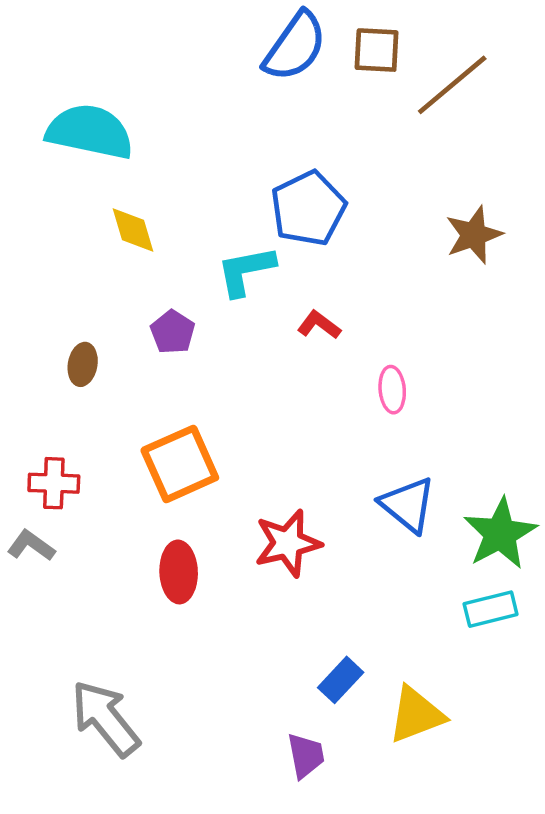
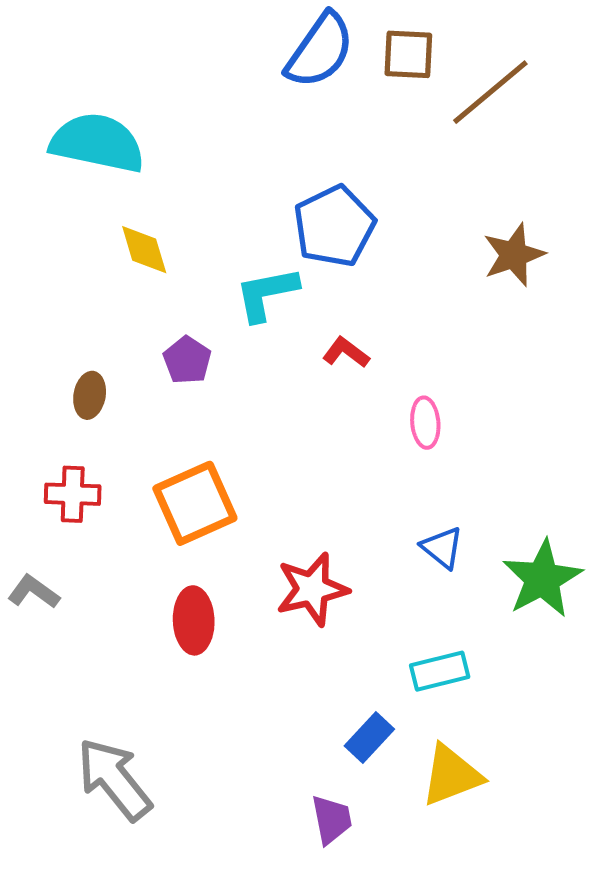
red cross: (54, 483) -> (73, 494), moved
blue triangle: (408, 505) -> (442, 548), size x0.7
cyan rectangle: (491, 609) -> (440, 671), moved

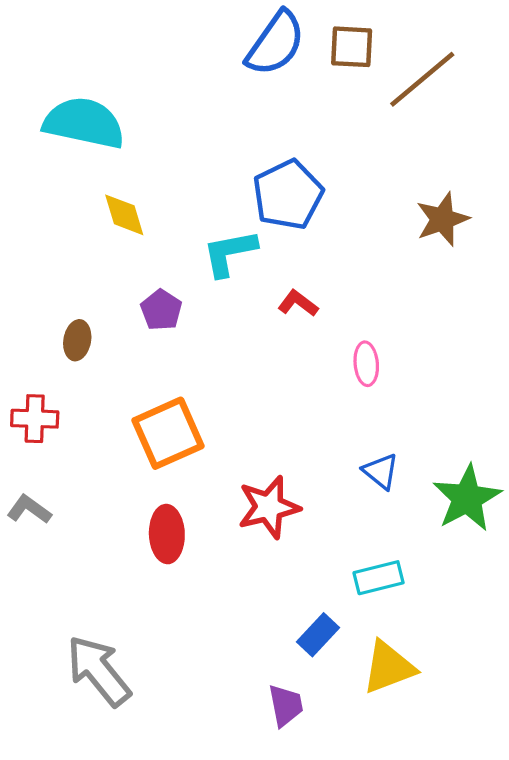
red cross: (73, 494) -> (35, 419), moved

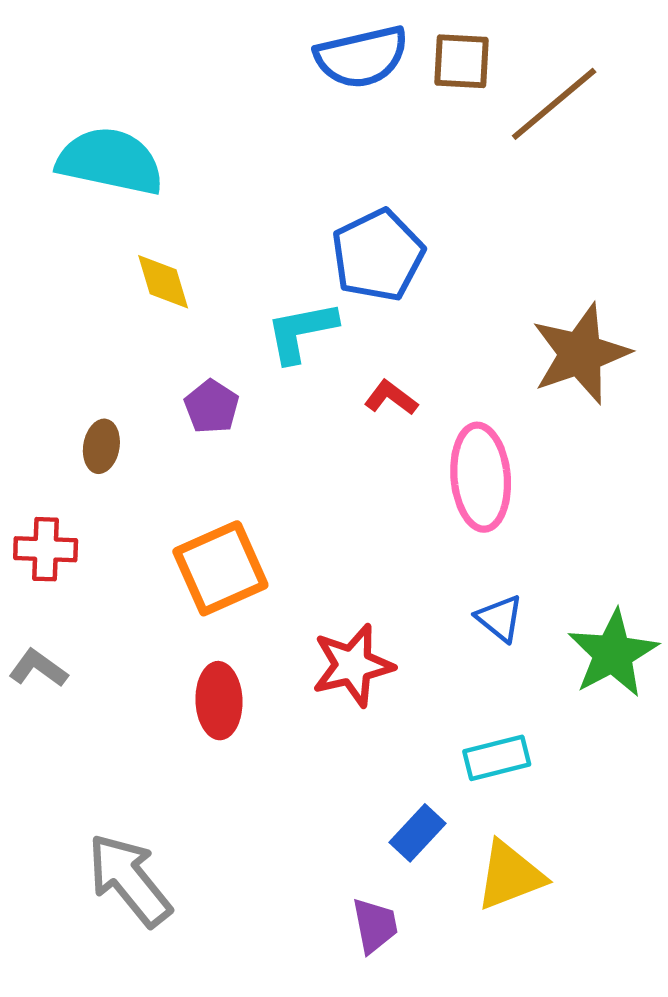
blue semicircle: (276, 43) -> (362, 57), turned 42
brown star: (442, 219) -> (581, 354), moved, size x1.4
pink ellipse: (366, 364) -> (481, 477), size x1.8

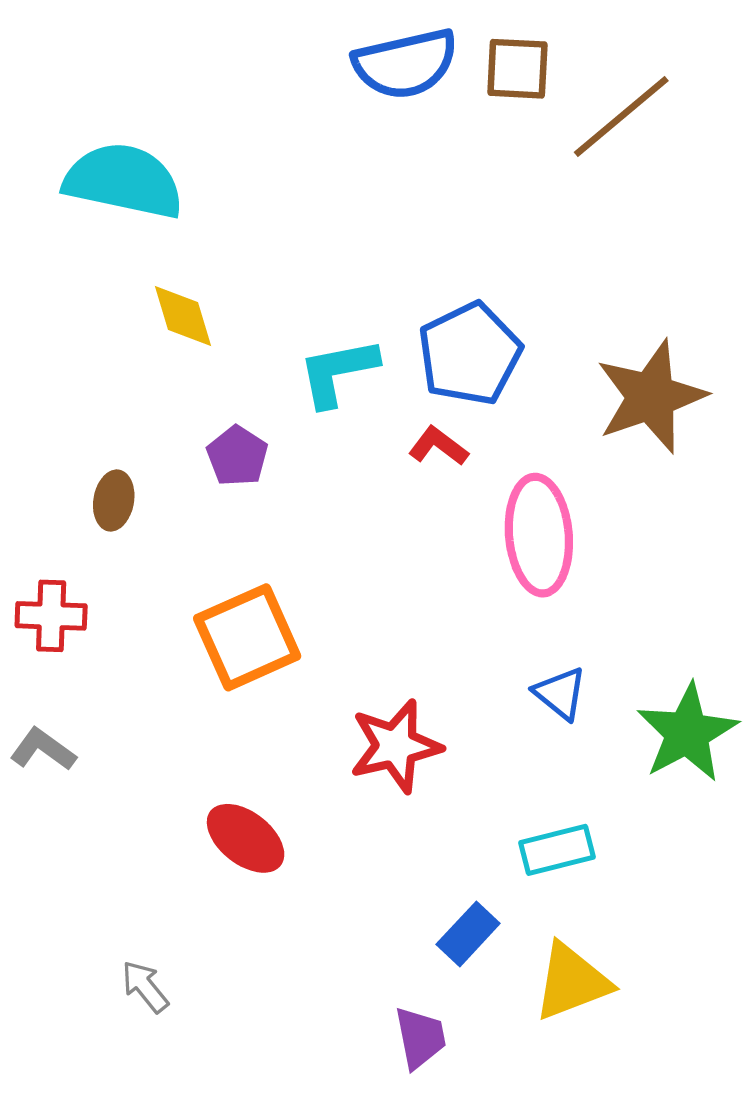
blue pentagon: (378, 255) -> (470, 354), moved
red ellipse: (219, 701) -> (246, 838), moved, turned -50
gray arrow: (129, 880) -> (145, 987), size x0.5

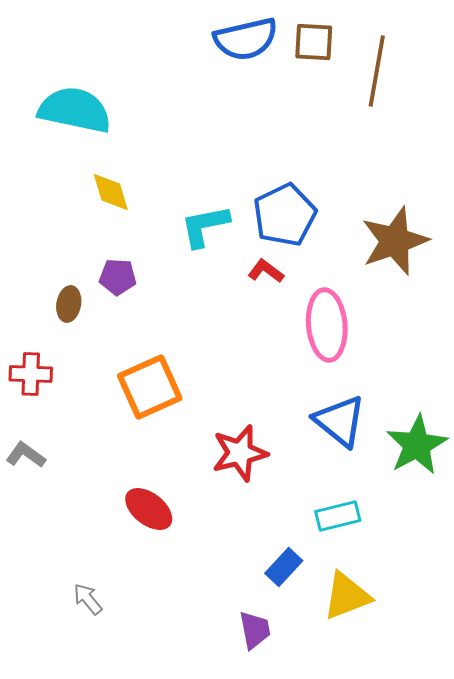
brown line: (621, 117) -> (377, 71), turned -40
purple pentagon: (237, 456) -> (118, 277), moved, turned -30
blue triangle: (560, 693) -> (340, 421), size x1.6

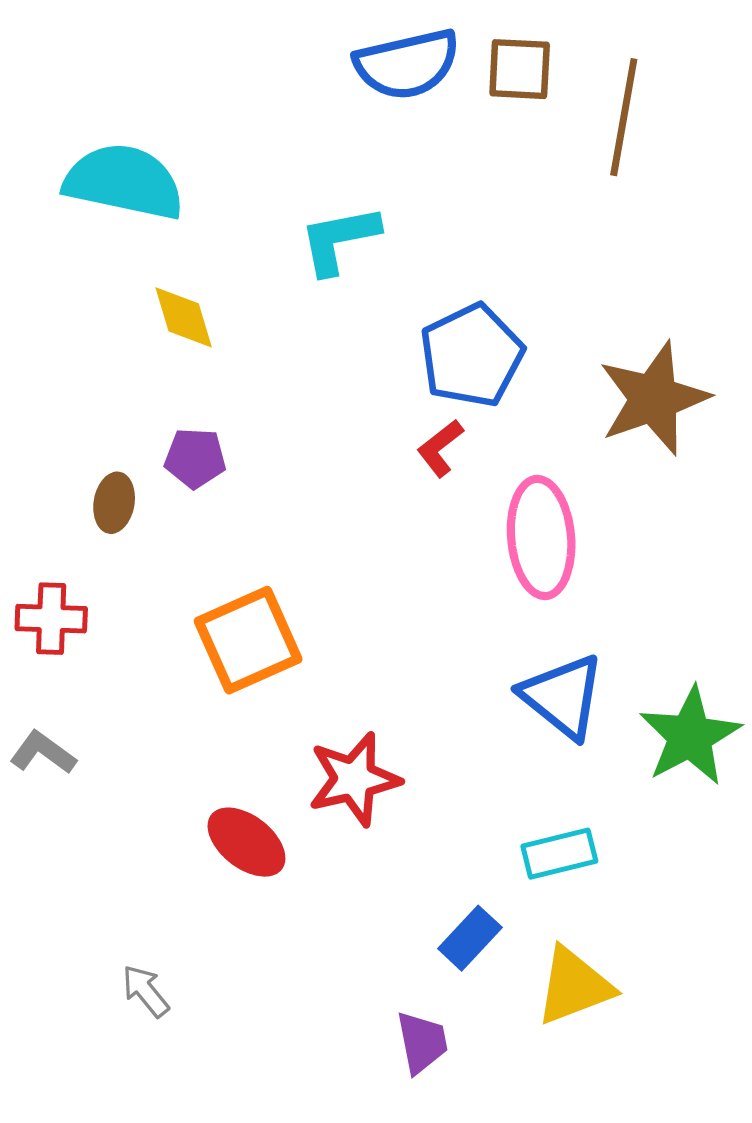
cyan L-shape: (205, 226) -> (339, 240), moved
red L-shape: (266, 271) -> (440, 448), turned -75
red star: (240, 453) -> (354, 779), moved

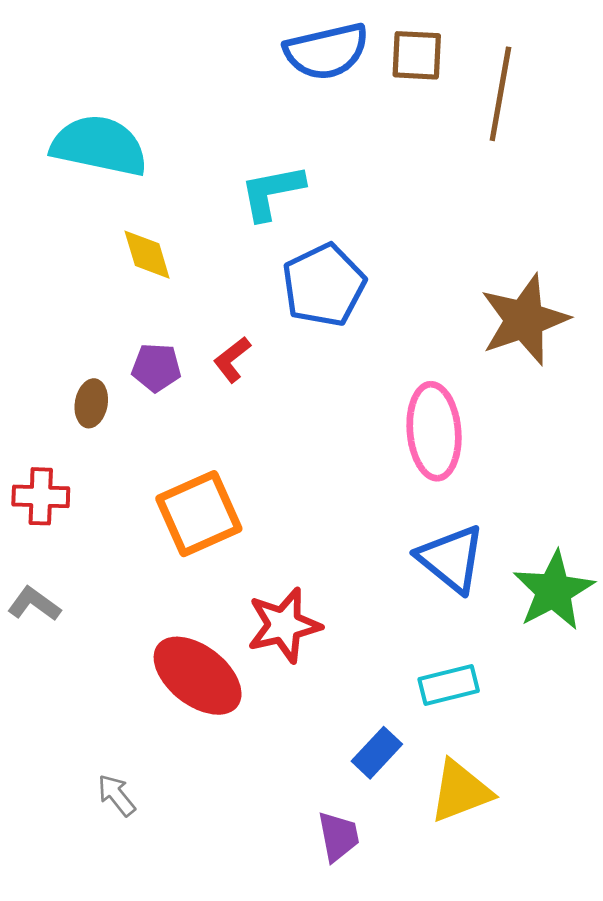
blue pentagon: (472, 355) -> (324, 285), moved
red L-shape: (440, 448) -> (232, 360), moved
red ellipse: (246, 842) -> (198, 676), size x1.4

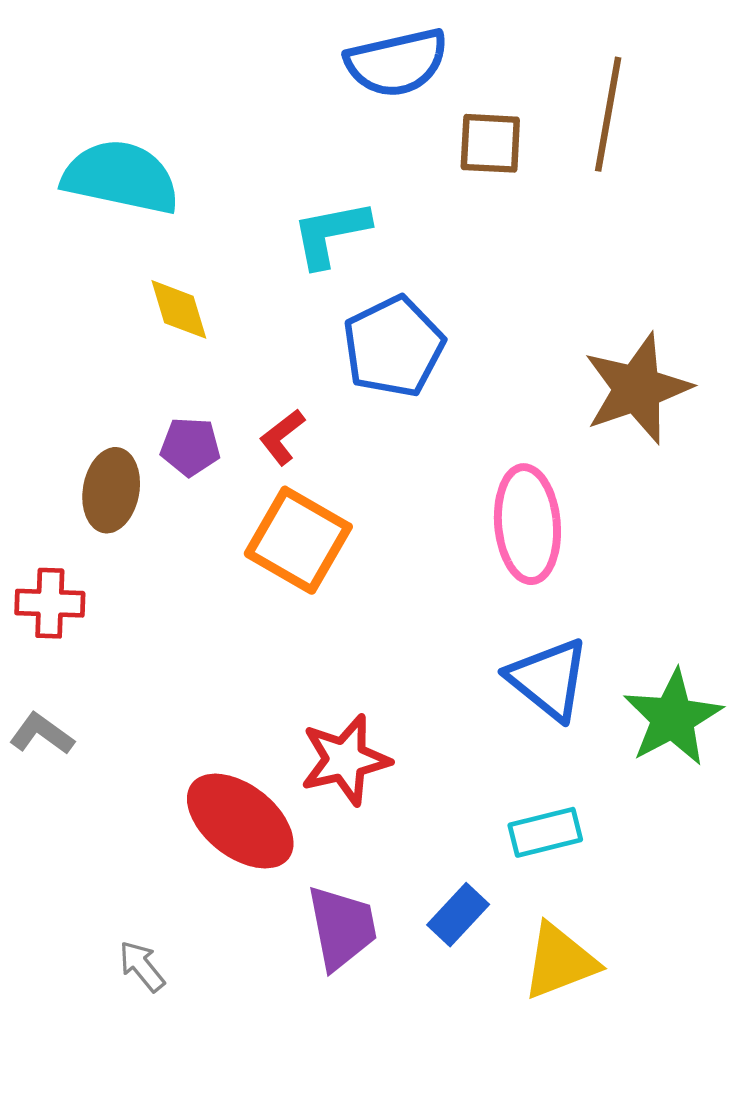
brown square: (417, 55) -> (490, 143), moved
brown ellipse: (91, 403) -> (111, 490), size x1.4
orange square: (199, 514) -> (298, 540), moved, turned -36
purple trapezoid: (338, 836) -> (342, 928), moved, size x1.4

